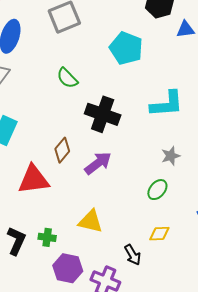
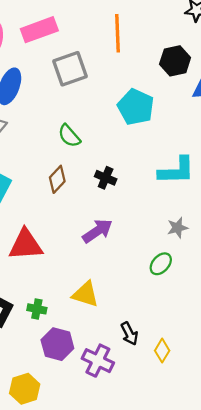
black cross: (103, 114) -> (106, 178), size x0.6
brown diamond: (62, 150) -> (57, 179), moved
yellow diamond: (159, 234) -> (162, 351), moved, turned -60

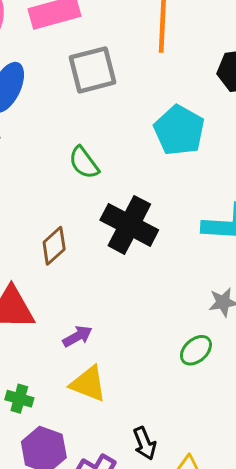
black cross: (106, 178) -> (129, 225), size x1.8
brown diamond: (57, 179) -> (54, 246), moved
purple arrow: (97, 231) -> (77, 336), moved, size x0.7

